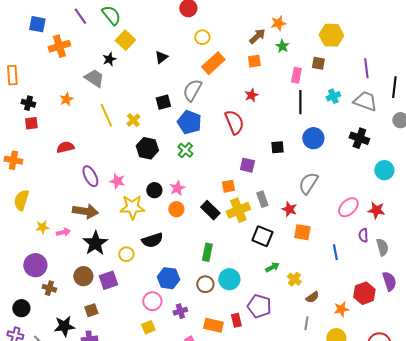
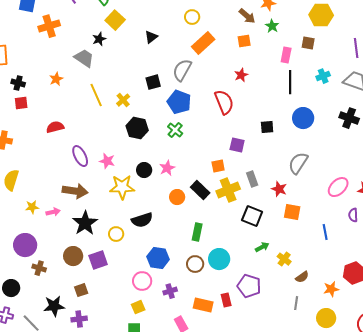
brown arrow: (257, 36) -> (247, 16), turned 84
orange circle: (176, 209) -> (177, 197), moved

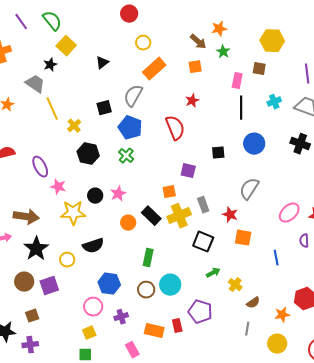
yellow line: (96, 95) -> (52, 109), moved
purple ellipse: (80, 156) -> (40, 167), moved

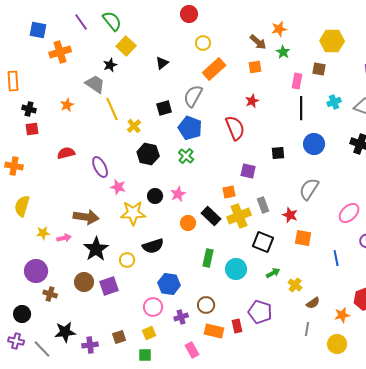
cyan circle: (170, 285) -> (236, 269), moved
brown circle: (146, 290) -> (206, 305), moved
brown square: (32, 316) -> (119, 337), moved

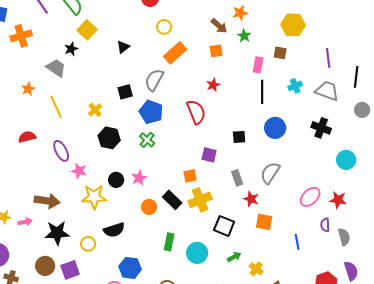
yellow line: (112, 109) -> (56, 107), moved
gray rectangle: (263, 205) -> (237, 178), moved
black star: (96, 249) -> (57, 233), turned 30

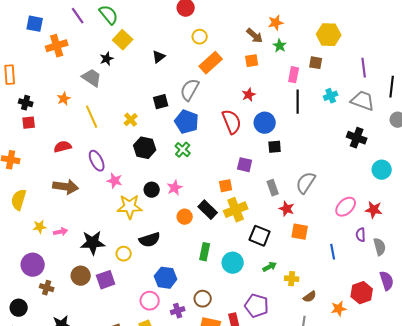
blue circle: (275, 128) -> (265, 123), moved
brown arrow: (47, 201) -> (66, 187), moved
yellow cross: (256, 269) -> (292, 279), turned -32

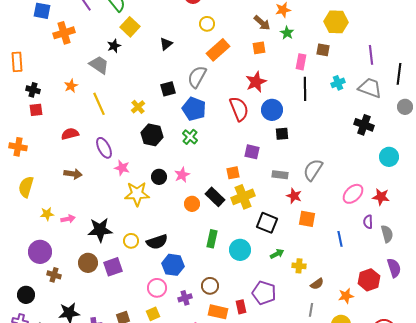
red star: (249, 95) -> (256, 82), size x1.5
brown arrow: (66, 187) -> (73, 174), size x0.7
gray rectangle: (273, 188) -> (280, 175), turned -63
black semicircle: (150, 240) -> (157, 242), moved

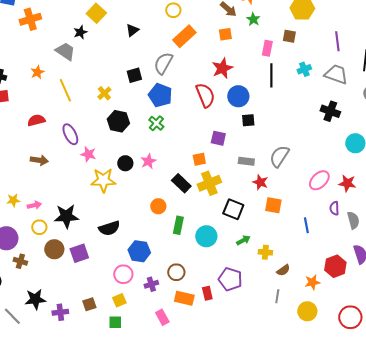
orange circle: (192, 204) -> (158, 206), moved
yellow circle: (131, 241) -> (39, 227), moved
black semicircle: (157, 242) -> (109, 228), moved

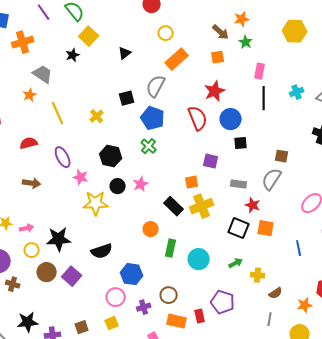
brown square: (289, 36) -> (282, 156), moved
gray trapezoid: (65, 51) -> (43, 74), moved
black hexagon: (118, 121) -> (111, 156), moved
black square: (233, 209) -> (239, 228), moved
purple square: (79, 253) -> (72, 276), turned -30

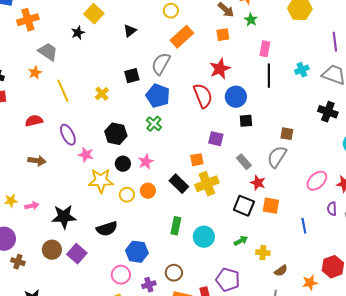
gray rectangle: (239, 184) -> (244, 162), turned 42
orange circle: (151, 229) -> (148, 191), moved
yellow circle: (32, 250) -> (127, 195), moved

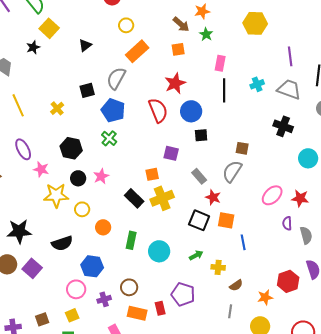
orange circle: (148, 191) -> (103, 227), moved
blue line: (304, 226) -> (243, 242), moved

